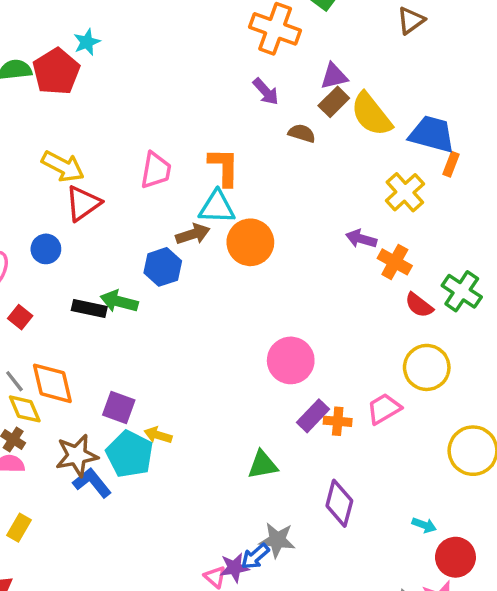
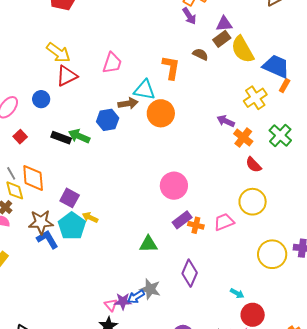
purple arrow: (266, 92) -> (189, 16), moved
orange L-shape: (224, 167) -> (171, 68), moved
green cross: (462, 291) -> (280, 135), moved

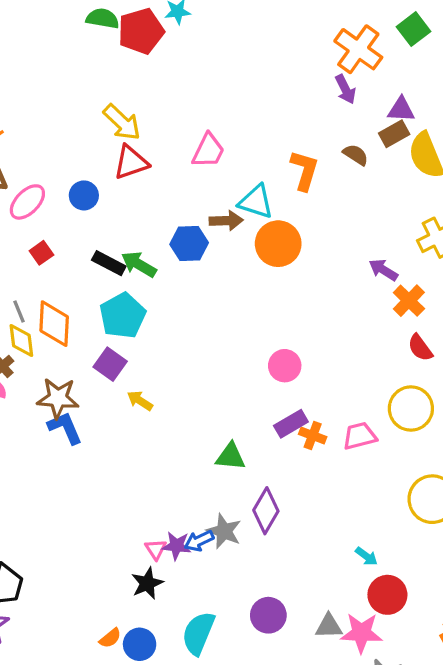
pink circle: (174, 186) -> (285, 366), size x0.7
cyan pentagon: (72, 226) -> (123, 316), moved
purple diamond: (190, 273) -> (266, 511), moved

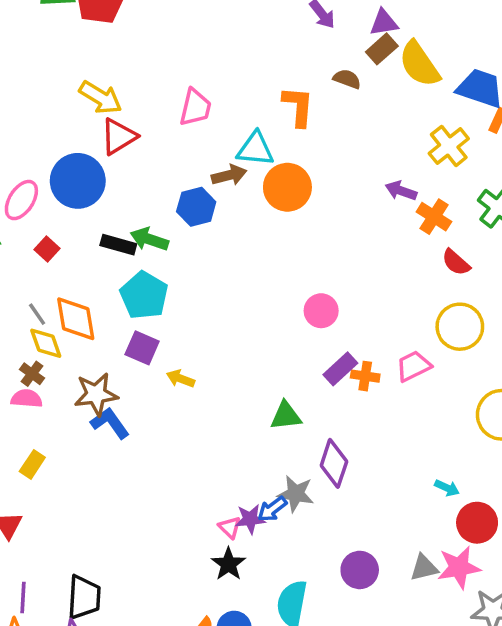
blue circle: (84, 195) -> (78, 181), size x1.8

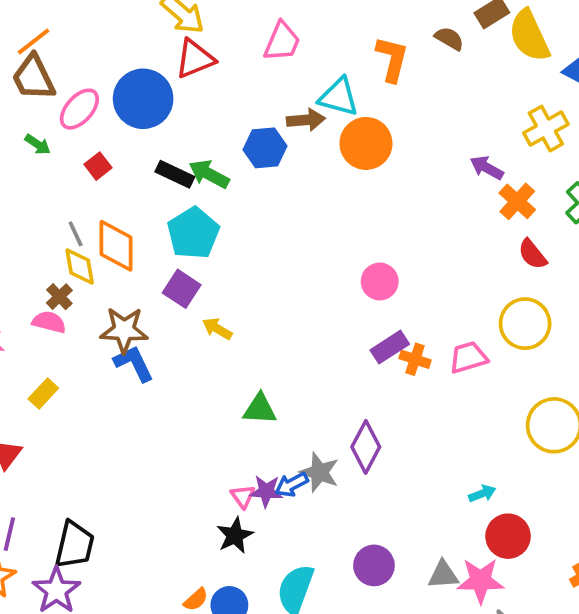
green triangle: (286, 416) -> (260, 409), moved
cyan arrow: (447, 488) -> (482, 494), turned -55

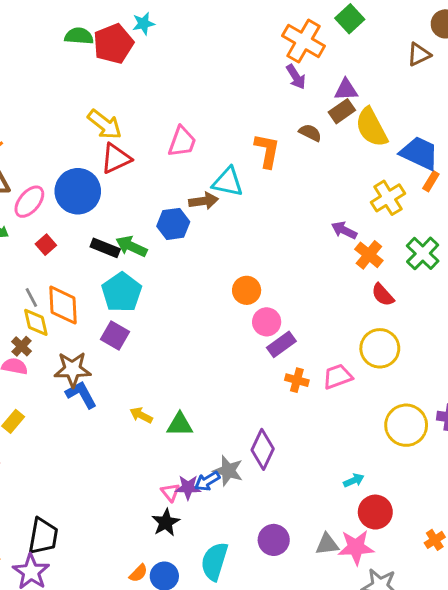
orange circle: (366, 143) -> (247, 290), moved, size x0.7
yellow arrow: (217, 329) -> (141, 415), moved
purple rectangle: (390, 347) -> (281, 344), moved

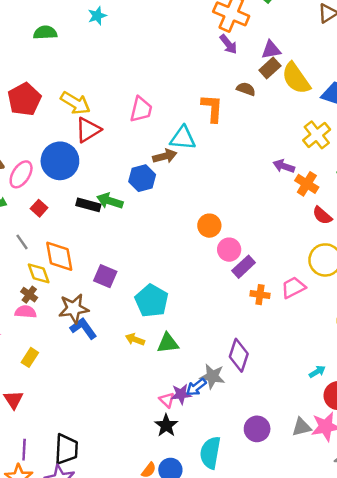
red pentagon: (113, 44) -> (24, 99), moved
cyan pentagon: (122, 292) -> (152, 301), moved
gray line: (31, 298) -> (22, 242), moved

